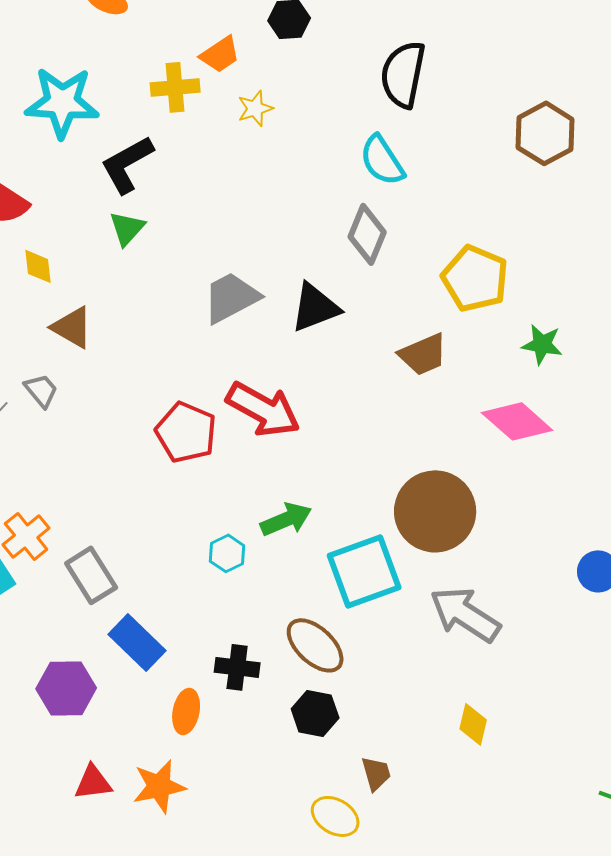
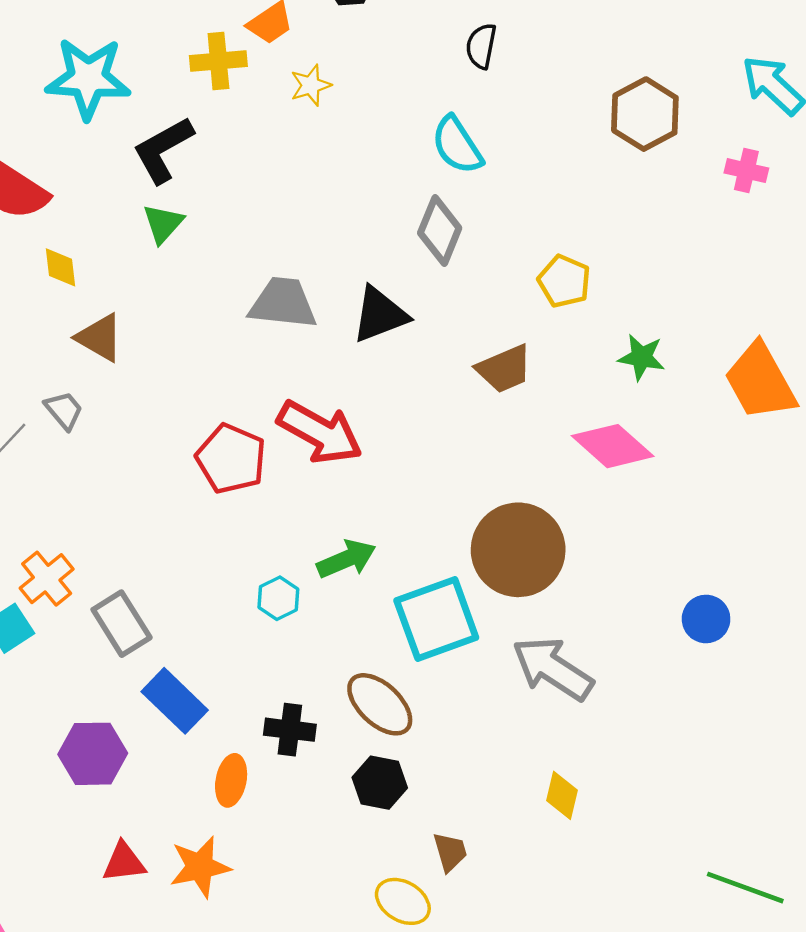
black semicircle: (403, 74) -> (481, 46), size x0.6
yellow pentagon: (475, 278) -> (564, 281), size x0.7
gray trapezoid: (231, 297) -> (283, 303), turned 34

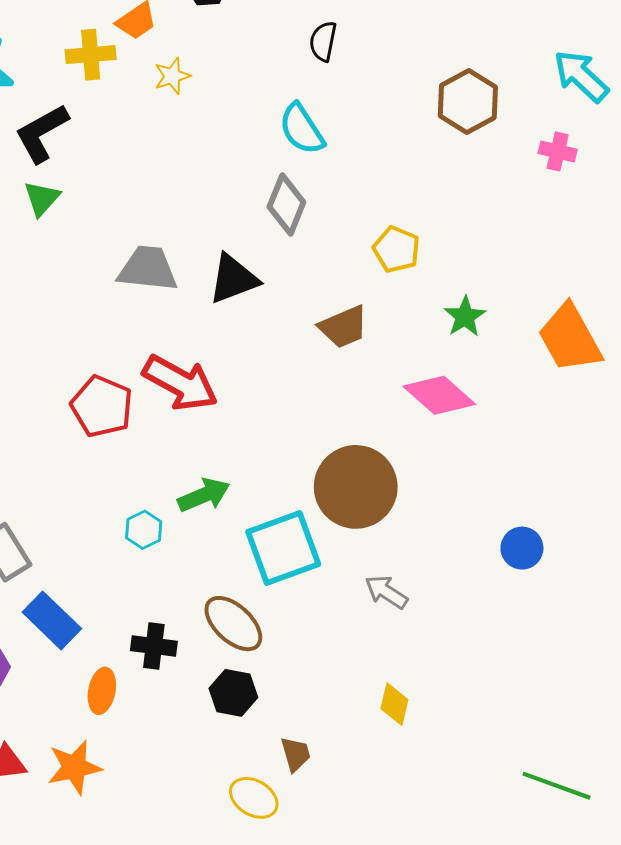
green star: (641, 357) -> (465, 317), turned 30
gray arrow: (553, 669) -> (386, 592), size x0.6

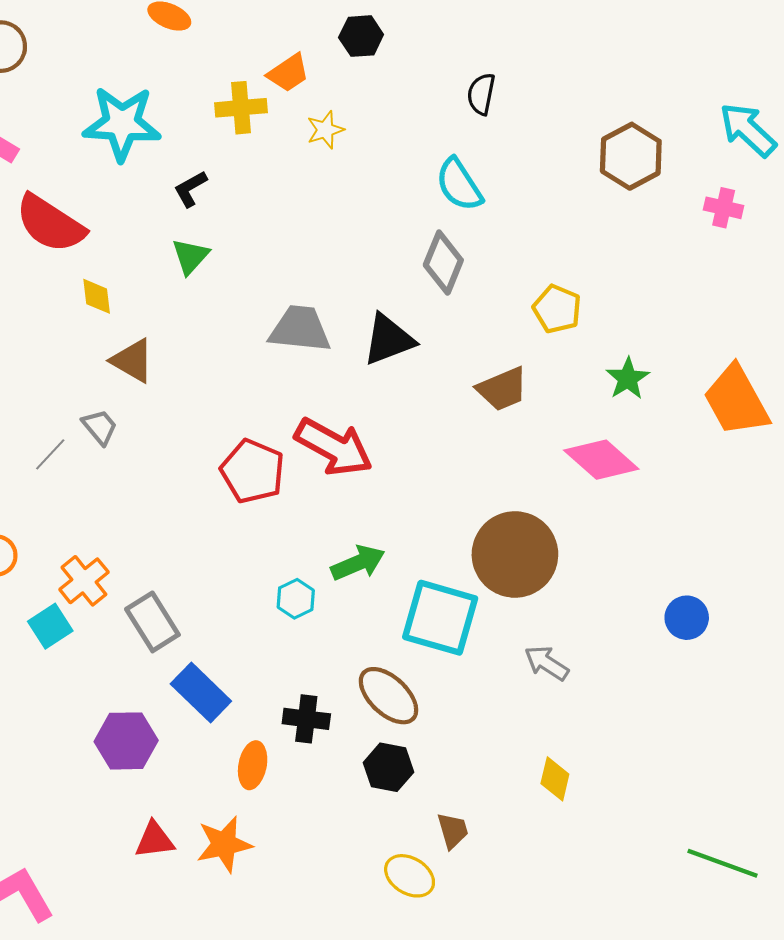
black L-shape: (42, 133) -> (190, 189), size x0.6
cyan square: (283, 548) -> (440, 618), turned 36

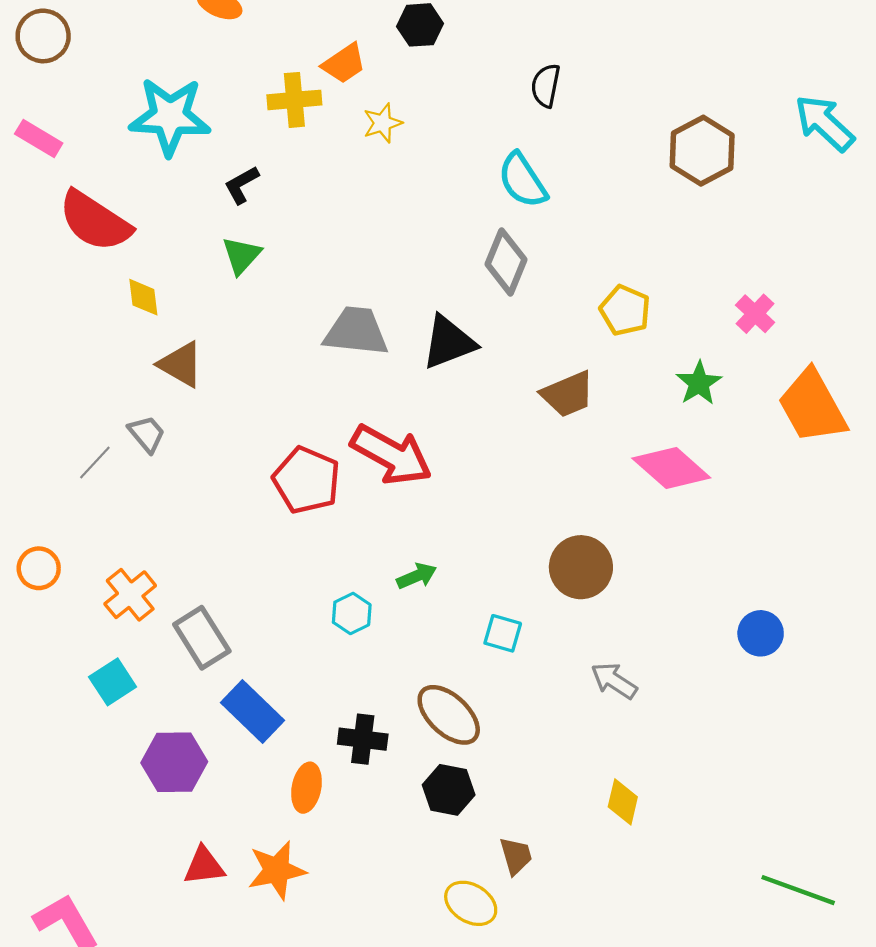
pink cross: (724, 208) -> (755, 314), moved, turned 30
brown circle: (515, 554) -> (581, 567), size x0.7
green arrow: (358, 563) -> (417, 576), size x0.7
cyan square: (440, 618) -> (503, 633), size x0.5
cyan square: (50, 626) -> (113, 682), moved

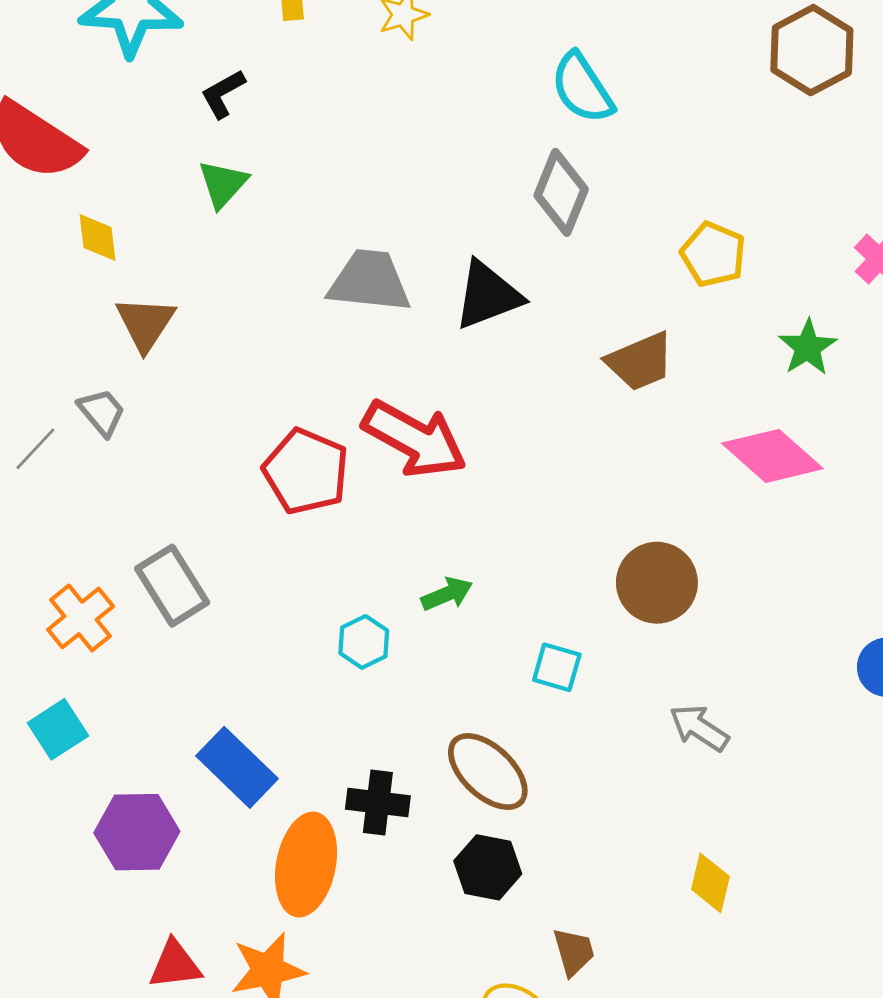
brown triangle: (181, 364) -> (145, 323), turned 33
gray rectangle: (202, 638) -> (172, 586), moved
orange ellipse: (306, 788) -> (306, 865), size x1.6

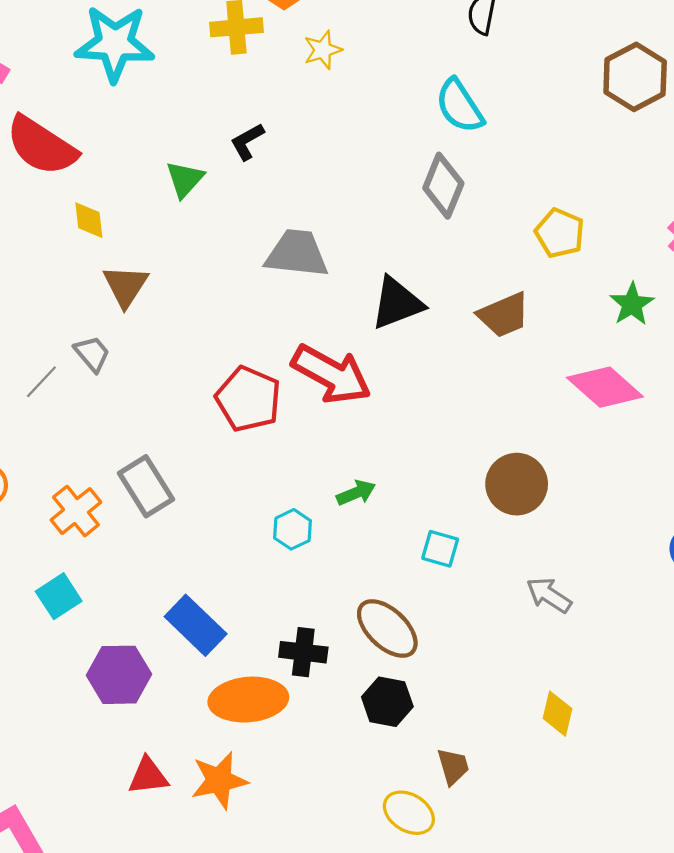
black L-shape: (223, 94) -> (247, 141), moved
black triangle: (488, 295) -> (397, 303), moved
orange ellipse: (306, 865) -> (248, 700), turned 74

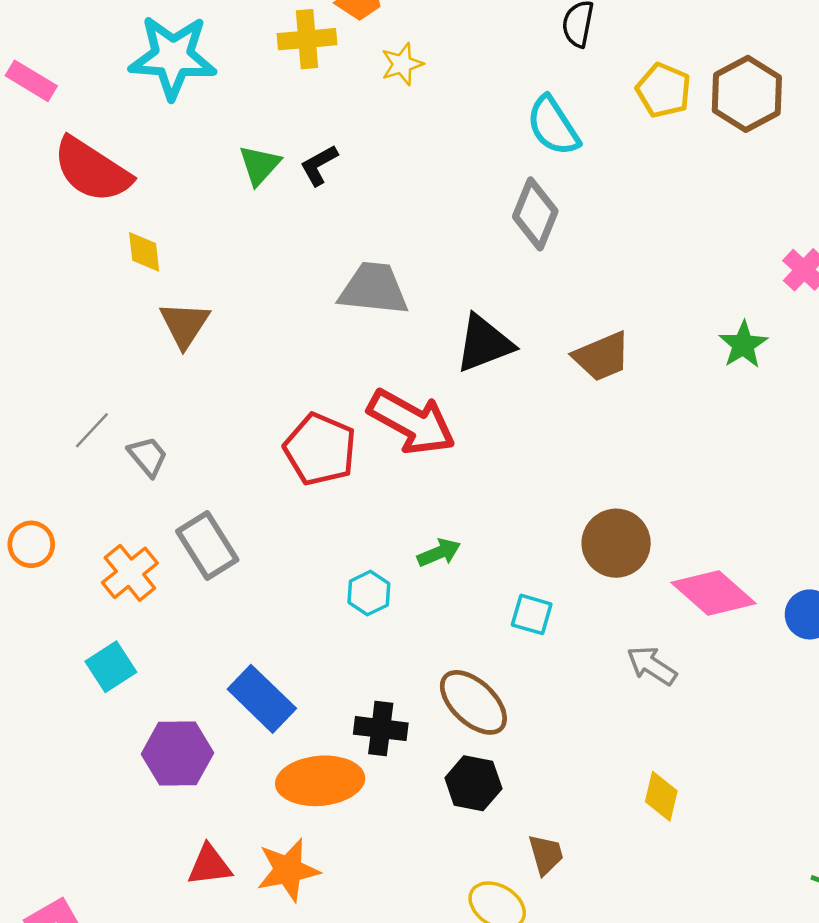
green triangle: (185, 179) -> (259, 165), moved
yellow pentagon: (560, 233) -> (664, 90), moved
gray trapezoid: (92, 354) -> (148, 456), moved
pink diamond: (605, 387) -> (714, 593), moved

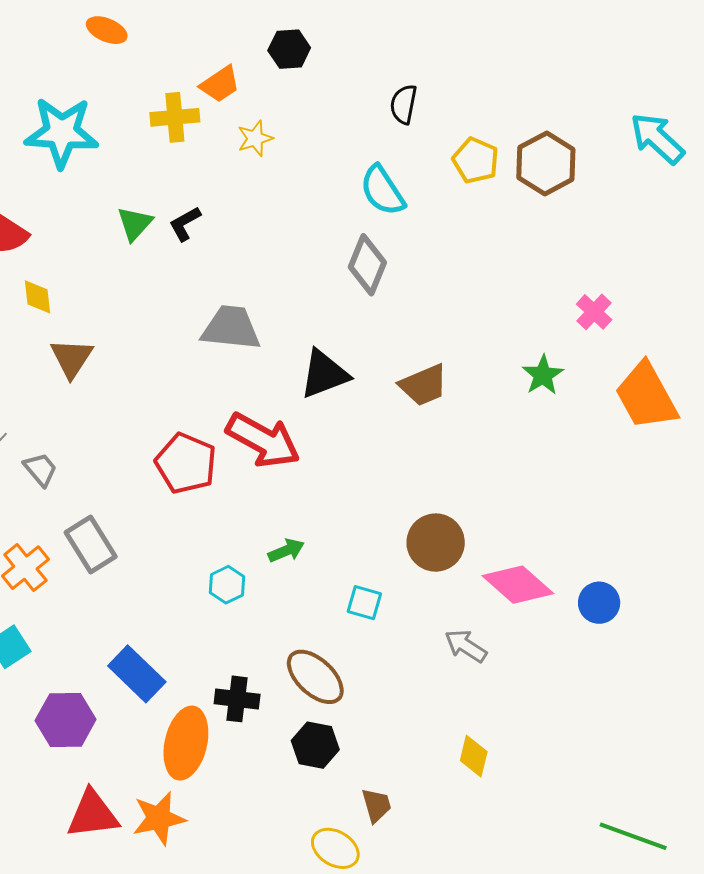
orange ellipse: (320, 781) -> (186, 743), turned -72
red triangle: (210, 865) -> (93, 814), size x1.4

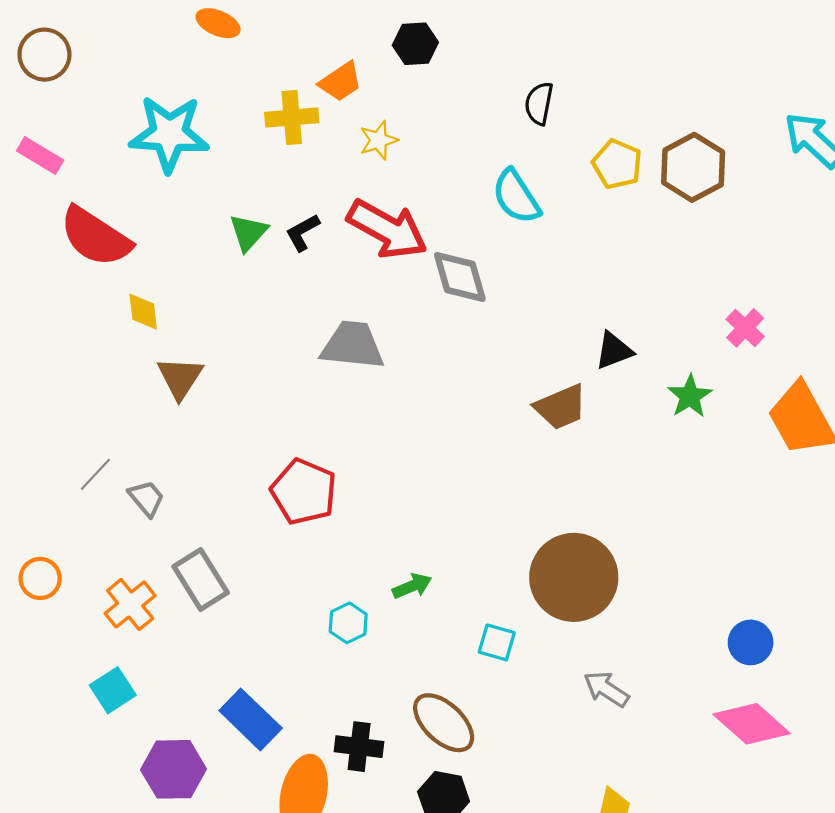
gray diamond: (367, 265) -> (460, 277), moved, turned -38
black triangle: (324, 374) -> (614, 351), moved, size x0.7
red arrow: (263, 440) -> (387, 229), moved
brown circle: (436, 543) -> (574, 577), size x1.4
pink diamond: (518, 585) -> (752, 724), moved

